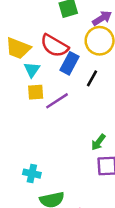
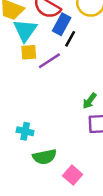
cyan triangle: (32, 70) -> (25, 30), size x1.5
black line: (92, 78) -> (70, 39), moved

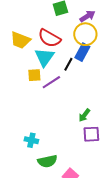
blue rectangle: (62, 24) -> (82, 52), moved
cyan triangle: (25, 30) -> (44, 57), moved

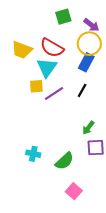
purple arrow: (87, 16) -> (91, 25), turned 70
black line: (68, 64) -> (82, 90), moved
green semicircle: (47, 161) -> (64, 161), moved, turned -30

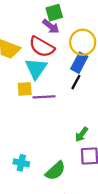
purple arrow: (91, 25) -> (51, 26), moved
black line: (82, 90) -> (76, 82), moved
purple line: (54, 94) -> (44, 97), turned 30

